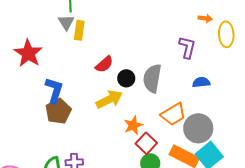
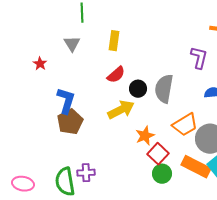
gray triangle: (66, 22) -> (72, 44), moved
yellow rectangle: (79, 30) -> (114, 41), moved
red star: (28, 53) -> (40, 64), size x0.5

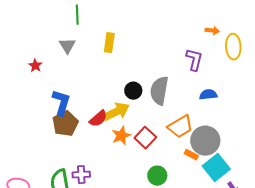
red semicircle: (116, 75) -> (98, 119), moved
orange star: (145, 136) -> (121, 136), moved
red square: (158, 154) -> (145, 138), moved
orange rectangle: (196, 167) -> (191, 155), moved, size x0.5

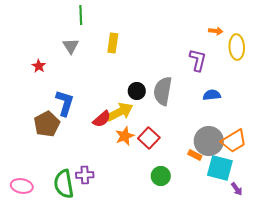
brown pentagon: (65, 124) -> (47, 124), moved
orange trapezoid: (180, 127) -> (234, 141), moved
cyan square: (216, 168) -> (220, 168), turned -36

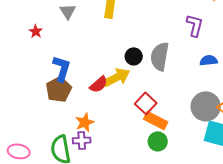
brown pentagon: (47, 124) -> (59, 89), moved
orange star: (125, 136) -> (85, 122), moved
orange rectangle: (195, 155) -> (156, 120), moved, size x1.6

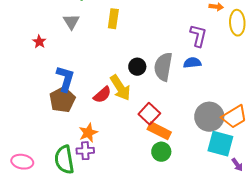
blue semicircle: (209, 60) -> (192, 63), moved
yellow arrow: (117, 77) -> (120, 88), turned 84

